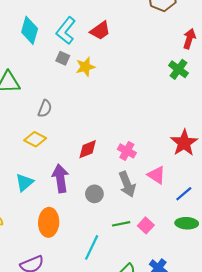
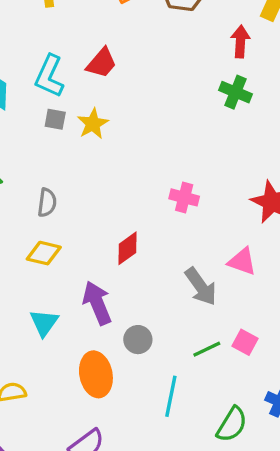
pink cross: (127, 151) -> (184, 197), moved
gray circle: (94, 194) -> (138, 340), moved

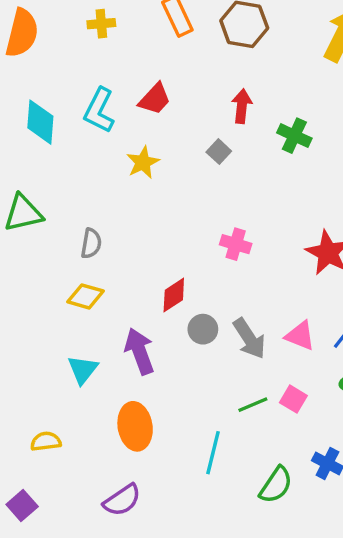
red arrow: (240, 42) -> (242, 106), moved
gray square: (55, 119) -> (219, 152), moved, turned 30
pink triangle: (242, 262) -> (300, 336), moved
gray circle: (138, 340) -> (203, 329), moved

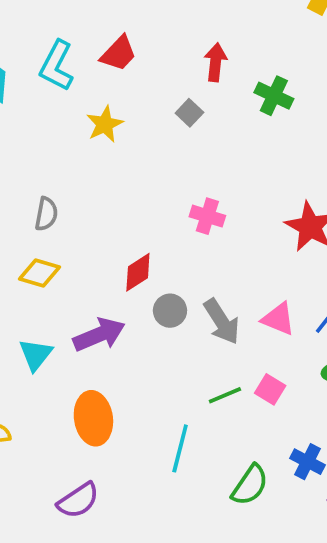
purple arrow: (139, 351) -> (99, 335), turned 87

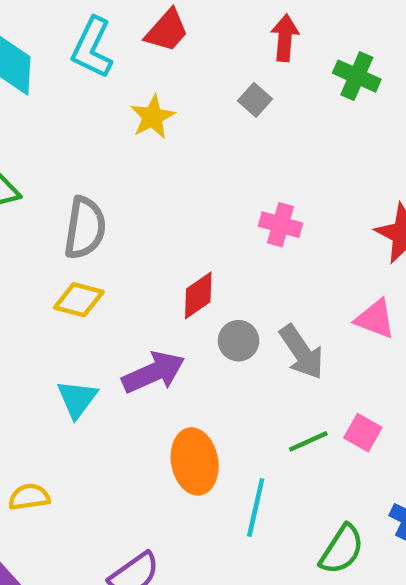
gray semicircle: (46, 214) -> (85, 228), size x1.5
pink triangle: (278, 319) -> (375, 319), moved
orange ellipse: (93, 418) -> (195, 461), moved

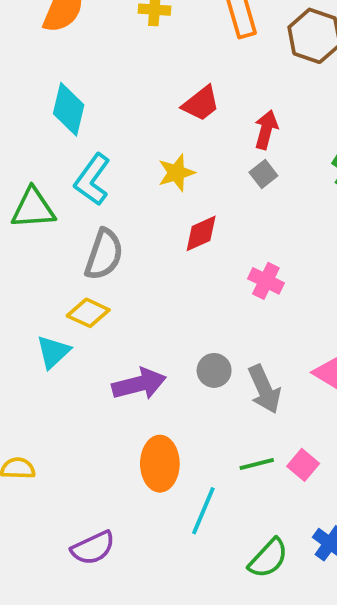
red arrow: (285, 38) -> (266, 130), moved
cyan L-shape: (92, 48) -> (92, 180), moved
red diamond: (198, 295) -> (201, 233), moved
cyan triangle: (77, 399) -> (53, 352), moved

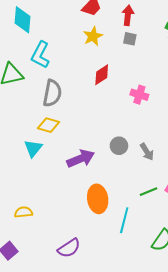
yellow star: (176, 173) -> (93, 36), moved
gray square: (263, 174) -> (130, 39), turned -32
gray arrow: (264, 389) -> (147, 152), size x0.7

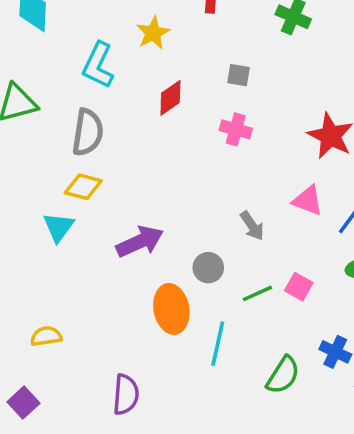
gray square: (130, 39) -> (238, 75), moved
cyan L-shape: (40, 55) -> (98, 65), moved
gray circle: (119, 146) -> (208, 268), moved
purple semicircle: (69, 248) -> (126, 395), turned -50

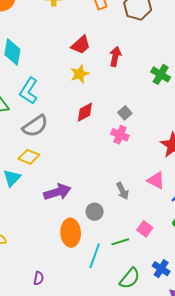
cyan L-shape: (98, 65) -> (29, 91), moved
gray square: (238, 75) -> (125, 113), moved, turned 32
gray semicircle: (88, 132) -> (35, 126), turned 40
green line: (257, 293) -> (120, 242), moved
purple semicircle: (126, 395) -> (39, 278), size x0.6

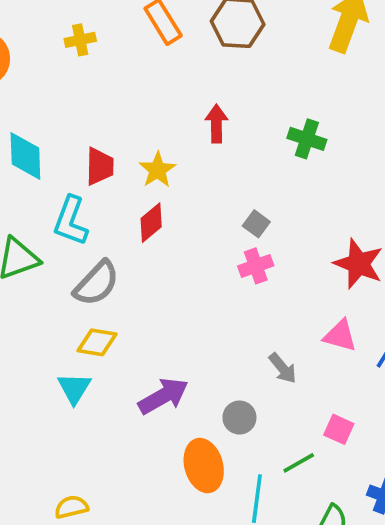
red trapezoid: (81, 45) -> (100, 166), moved, turned -35
red diamond: (85, 112) -> (151, 223), moved
pink cross: (120, 135) -> (256, 266), turned -30

